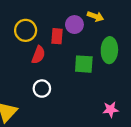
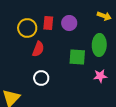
yellow arrow: (95, 16) -> (104, 16), moved
red rectangle: (57, 36) -> (48, 23), moved
pink star: (111, 110) -> (100, 76), moved

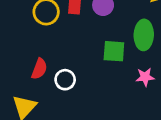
red semicircle: (38, 49) -> (39, 69), moved

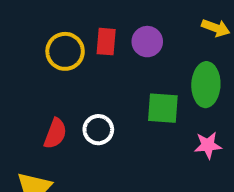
white circle: (65, 80) -> (98, 130), moved

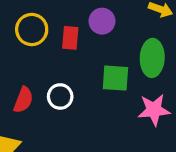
red rectangle: (106, 42) -> (70, 38), moved
pink star: (208, 145) -> (154, 110), size x1.4

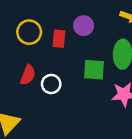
red semicircle: (23, 100) -> (28, 75), moved

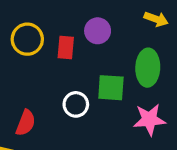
red semicircle: (28, 75) -> (26, 123), moved
white circle: (51, 84) -> (76, 104), moved

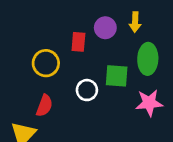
yellow arrow: (156, 19) -> (135, 22), moved, turned 72
yellow circle: (27, 39) -> (46, 63), moved

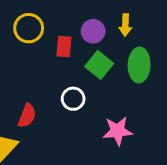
yellow circle: (46, 63) -> (29, 28), moved
green square: (117, 76) -> (99, 65), moved, turned 35
pink star: (149, 103) -> (118, 131), moved

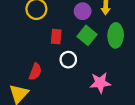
red rectangle: (64, 47) -> (56, 37), moved

